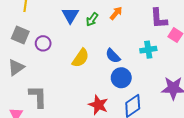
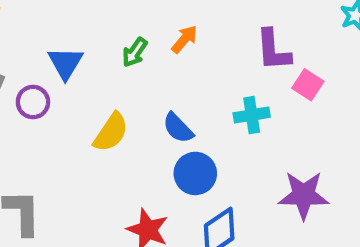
blue triangle: (70, 15) -> (65, 63), moved

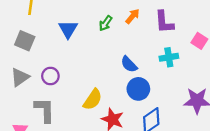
purple L-shape: (273, 50) -> (164, 22), moved
purple circle: (33, 102) -> (50, 76), moved
yellow semicircle: (111, 132) -> (93, 99), moved

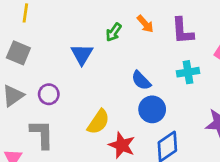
orange arrow: (133, 16) -> (145, 24), turned 98
blue triangle: (68, 29) -> (82, 54), moved

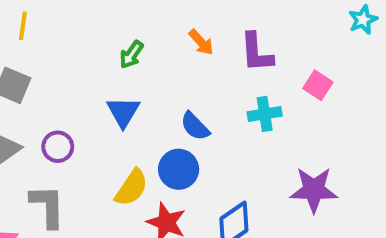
green arrow: (114, 32) -> (131, 55), moved
blue triangle: (82, 54) -> (123, 112), moved
blue circle: (152, 109) -> (179, 169), moved

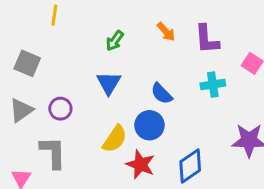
yellow line: (23, 26) -> (54, 15), moved

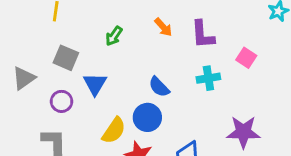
gray square: (27, 63) -> (66, 58), moved
blue triangle: (109, 83) -> (95, 84), moved
gray triangle: (21, 110) -> (24, 78), moved

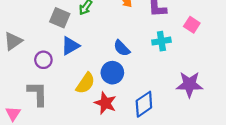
gray square: (66, 58) -> (60, 18), moved
blue triangle: (95, 84) -> (70, 46), turned 30

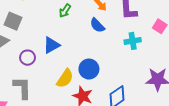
gray square: (60, 18) -> (13, 21), moved
blue semicircle: (122, 48) -> (97, 25), moved

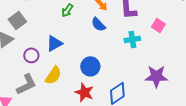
gray square: (13, 21) -> (17, 20), turned 30
yellow semicircle: (65, 78) -> (53, 75), moved
gray L-shape: (22, 88) -> (26, 84), turned 65

